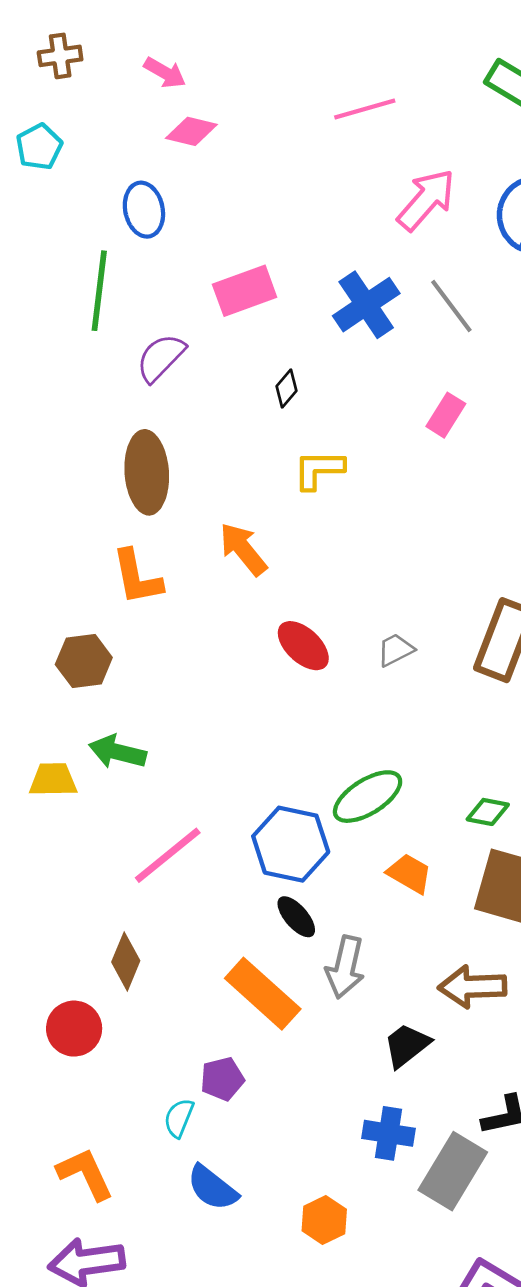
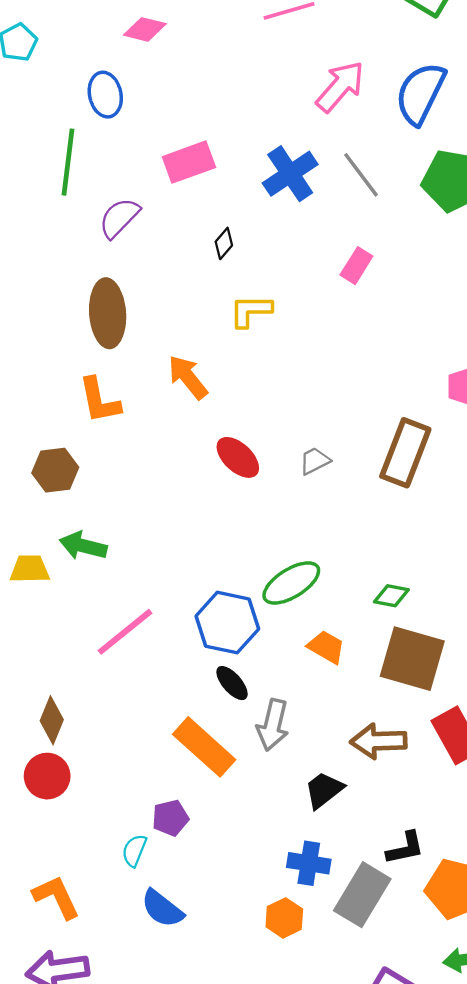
brown diamond: (126, 961) -> (52, 720), moved
orange hexagon: (324, 1220) -> (284, 918), moved

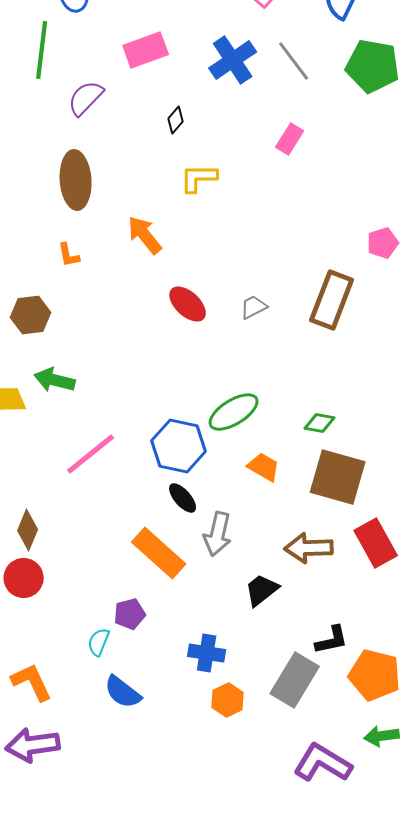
orange L-shape: (99, 400) -> (69, 255), size x0.6
blue cross: (309, 863) -> (207, 653), moved

